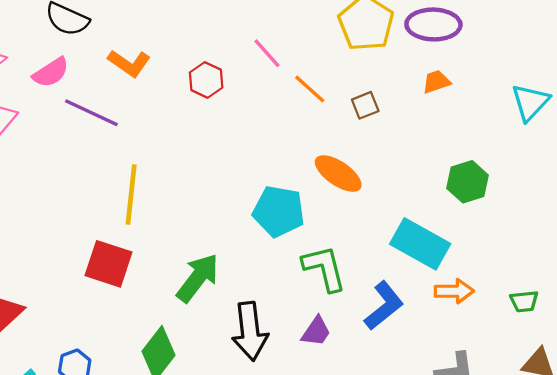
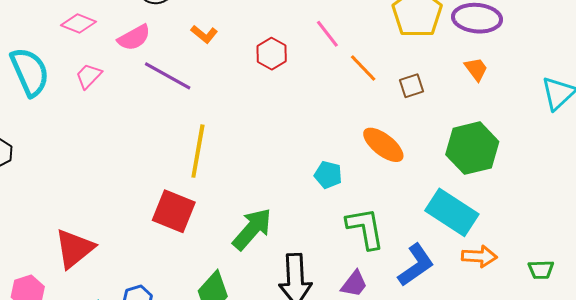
orange L-shape: (129, 63) -> (204, 34), size x0.7
orange trapezoid: (436, 82) -> (476, 69), turned 68
green hexagon: (468, 182) -> (472, 148), moved, size x1.4
cyan pentagon: (279, 211) -> (328, 175), size x0.6

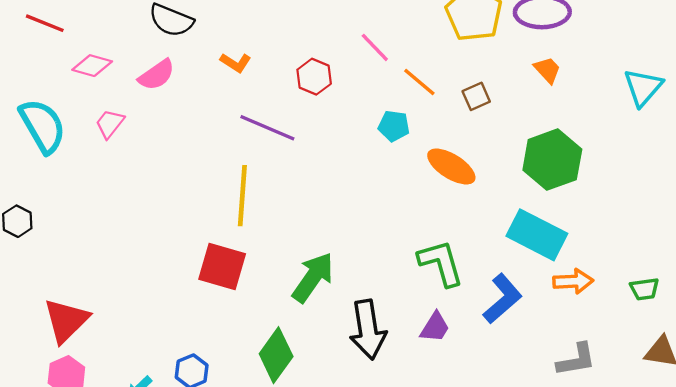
purple line: (168, 76) -> (267, 128), moved
cyan pentagon: (328, 175) -> (394, 126), moved
red triangle: (74, 249) -> (66, 320), moved

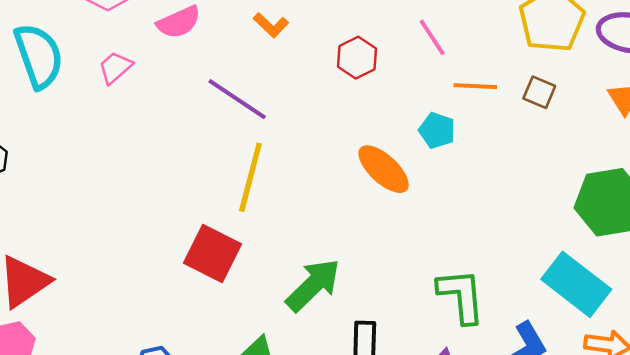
orange line: (419, 82) -> (475, 86), turned -48
brown square: (476, 96) -> (539, 92), moved, turned 36
purple line: (267, 128) -> (237, 99), moved
orange ellipse: (451, 166) -> (384, 169), moved

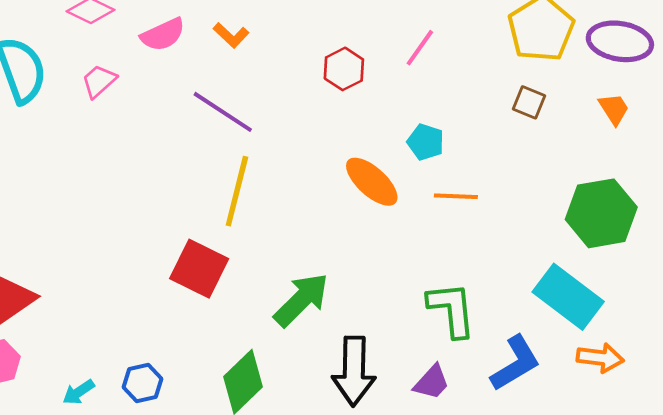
orange L-shape: (271, 25) -> (231, 35), moved
pink line: (432, 37) -> (420, 48), turned 69
orange line: (475, 86) -> (456, 196), moved

